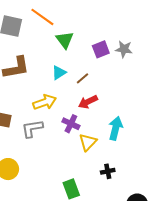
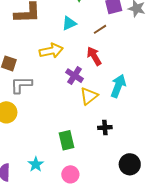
brown line: (83, 78) -> (100, 29), moved
red arrow: (88, 102) -> (94, 56), turned 78
gray L-shape: (32, 128) -> (21, 85), moved

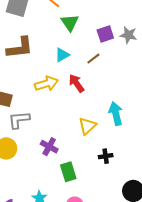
red arrow: (94, 56) -> (76, 83), moved
purple cross: (74, 76) -> (49, 147), moved
cyan arrow: (118, 86) -> (116, 114), turned -30

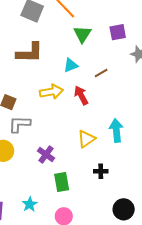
purple square: (105, 34) -> (118, 32), moved

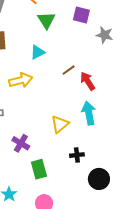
purple square: (118, 32) -> (81, 15), turned 30
brown line: (101, 73) -> (69, 70), moved
red arrow: (81, 95) -> (88, 81), moved
black circle: (124, 209) -> (99, 179), moved

